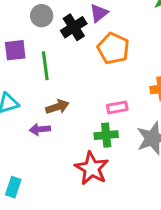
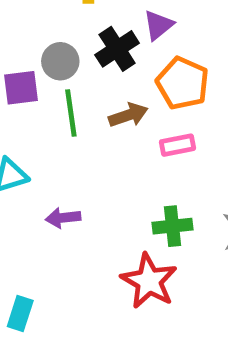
gray circle: (42, 16) -> (60, 61), moved
brown arrow: (57, 107) -> (128, 115), moved
pink rectangle: (117, 107) -> (177, 145), moved

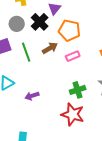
gray circle: (60, 61) -> (17, 24), moved

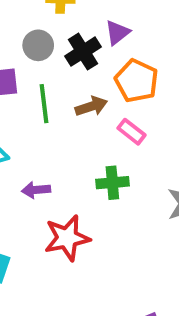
pink rectangle: (73, 56) -> (131, 132), turned 48
green cross: (78, 90) -> (112, 183), moved
red star: (73, 114) -> (67, 238), moved, turned 30

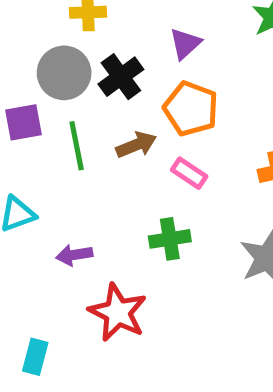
purple triangle: (117, 32) -> (185, 44), moved
gray circle: (38, 45) -> (64, 73), size x1.4
red star: (67, 238) -> (118, 312), turned -30

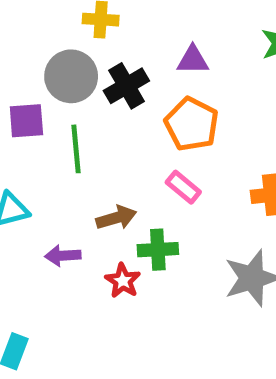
purple triangle: (185, 44) -> (193, 60), turned 36
brown arrow: (136, 145) -> (116, 218), moved
red star: (118, 312) -> (123, 281), moved, size x0.6

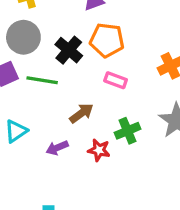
black cross: (126, 86) -> (69, 50), moved
green line: (76, 149) -> (42, 80), turned -56
green cross: (158, 250) -> (128, 131), moved

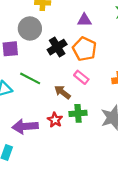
green line: (42, 80) -> (30, 78), moved
brown arrow: (81, 113) -> (62, 92), moved, turned -126
purple arrow: (57, 148) -> (25, 126), moved, size x1.6

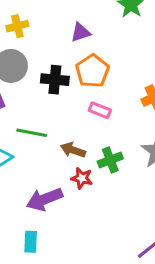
black cross: (57, 47) -> (55, 80), turned -36
orange pentagon: (84, 49) -> (92, 71), turned 30
brown arrow: (62, 92) -> (73, 150), moved

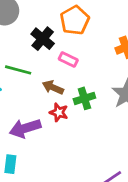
black cross: (55, 80) -> (43, 39), moved, turned 30
pink rectangle: (100, 110) -> (68, 60), moved

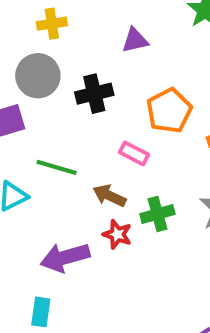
orange pentagon: (75, 20) -> (169, 111), moved
black cross: (43, 39) -> (94, 94), moved, turned 35

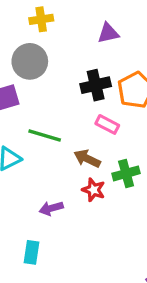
black cross: (94, 94) -> (96, 85), moved
purple arrow: (65, 257) -> (51, 208), size x0.6

